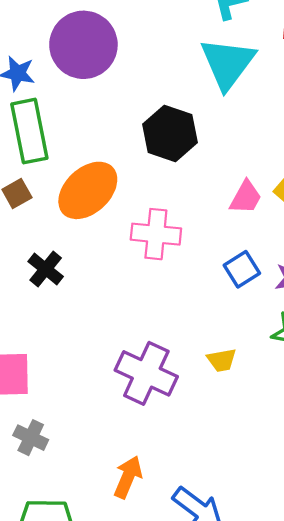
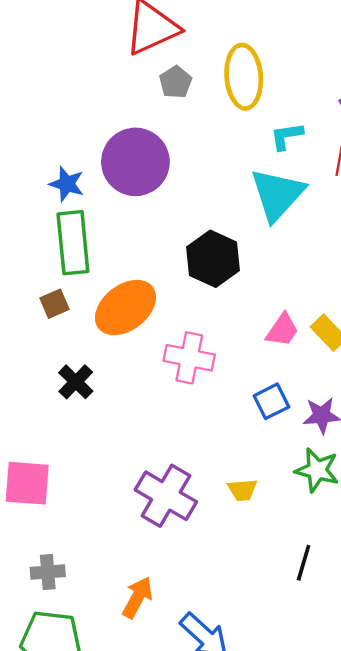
gray cross: (31, 438) -> (48, 572), moved, turned -36

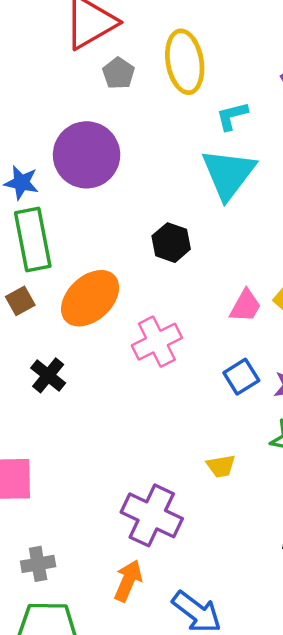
black hexagon: (213, 259) -> (171, 243), size x0.7
pink cross: (189, 358) -> (157, 342), turned -33
purple cross: (166, 496) -> (152, 515), moved

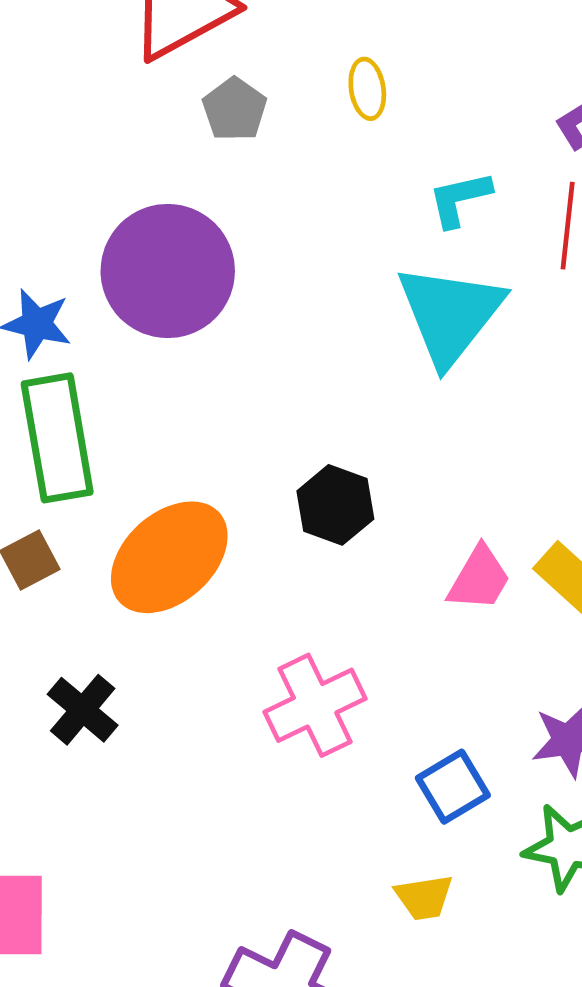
yellow ellipse: (185, 62) -> (367, 89), size x0.5
black hexagon: (171, 243) -> (335, 505), moved
pink cross: (157, 342) -> (315, 705), moved
blue square: (241, 377) -> (453, 787), moved

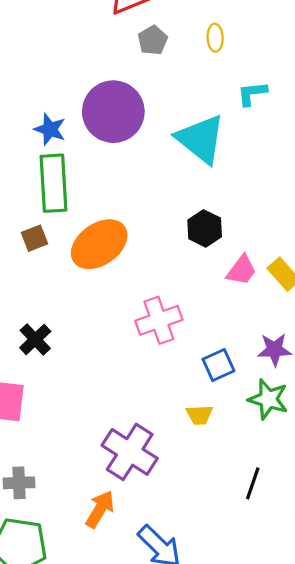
cyan triangle: (450, 314) -> (201, 139), moved, turned -36
black hexagon: (335, 505) -> (205, 228), moved
black cross: (83, 710) -> (35, 339), moved

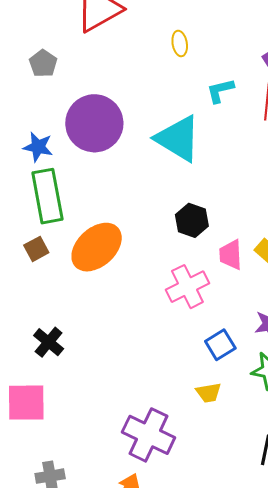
gray pentagon: (153, 40) -> (43, 63), moved
pink trapezoid: (242, 270) -> (231, 255), turned 148
pink cross: (159, 320) -> (187, 287), moved

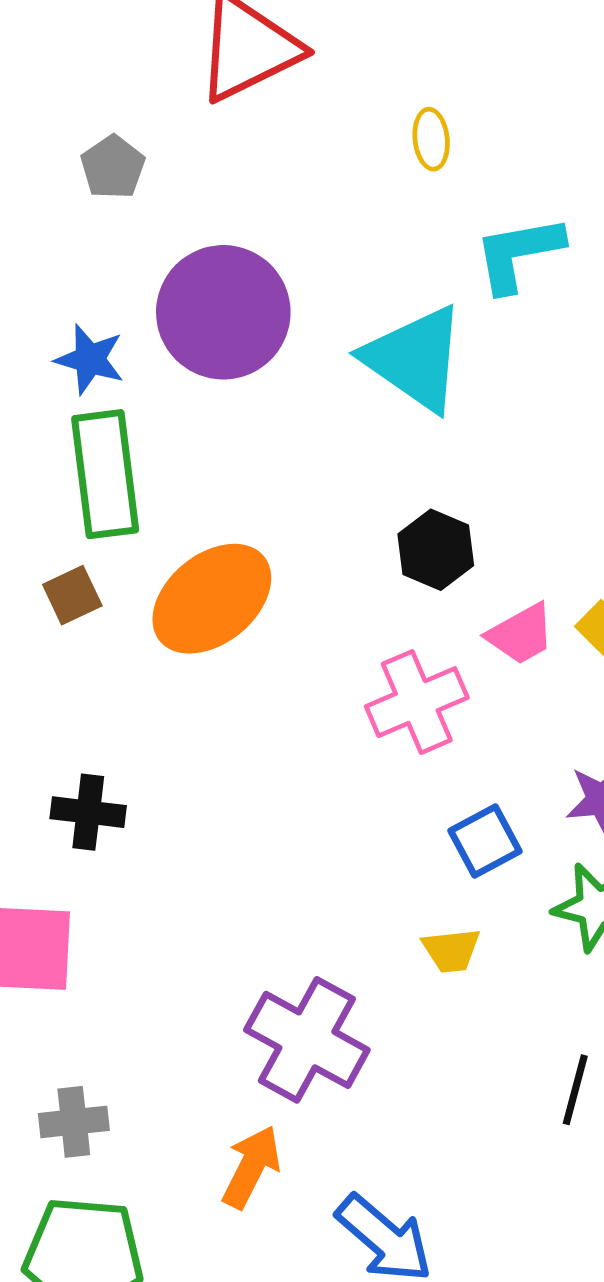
cyan L-shape: (220, 91) -> (518, 253), size x1.4
pink trapezoid: (231, 255) -> (521, 634), turned -120
black cross: (49, 342) -> (88, 812), turned -36

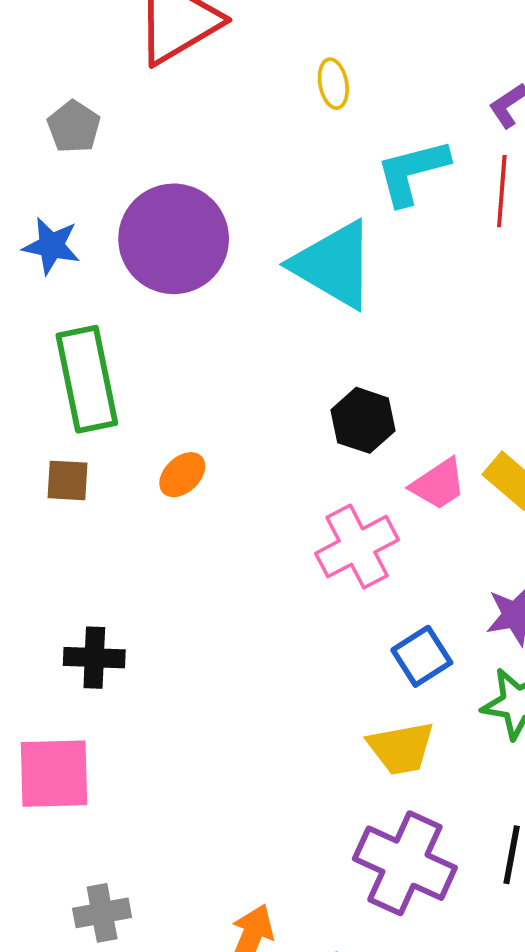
blue star: (90, 359) -> (51, 246), moved
brown square: (72, 595) -> (67, 480), turned 33
orange ellipse: (212, 599) -> (182, 475), size x0.5
yellow trapezoid: (451, 950) -> (401, 748), size x1.4
purple cross: (307, 1040) -> (405, 863), moved

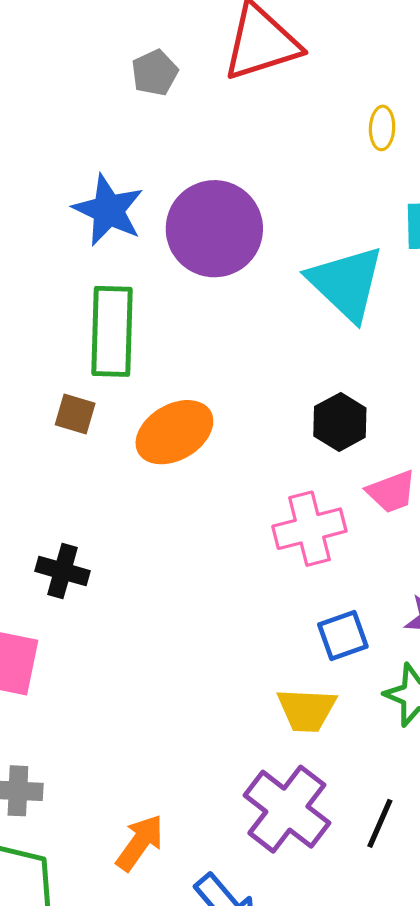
gray pentagon: (74, 127) -> (155, 73), moved
blue star: (51, 246) -> (108, 210), size x1.4
orange ellipse: (182, 475) -> (174, 432), size x1.8

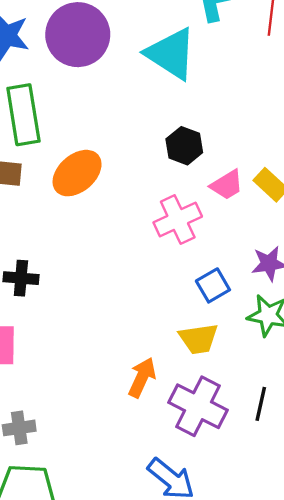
orange arrow: (140, 843) -> (142, 377), moved

